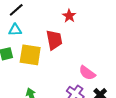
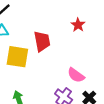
red star: (69, 16) -> (78, 25), moved

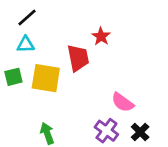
red star: (78, 25) -> (101, 36), moved

